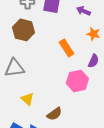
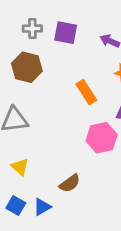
yellow triangle: (27, 99) -> (20, 167), moved

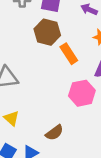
brown hexagon: (27, 67) -> (47, 32), moved

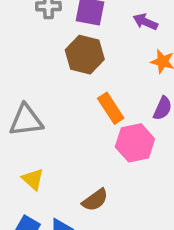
orange rectangle: (69, 54) -> (111, 108), moved

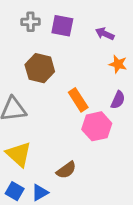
brown hexagon: (85, 55) -> (40, 68), moved
yellow triangle: (33, 179) -> (19, 154), size x1.5

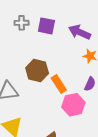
purple arrow: (105, 34) -> (80, 32), size x1.5
brown hexagon: (40, 68) -> (37, 71), moved

